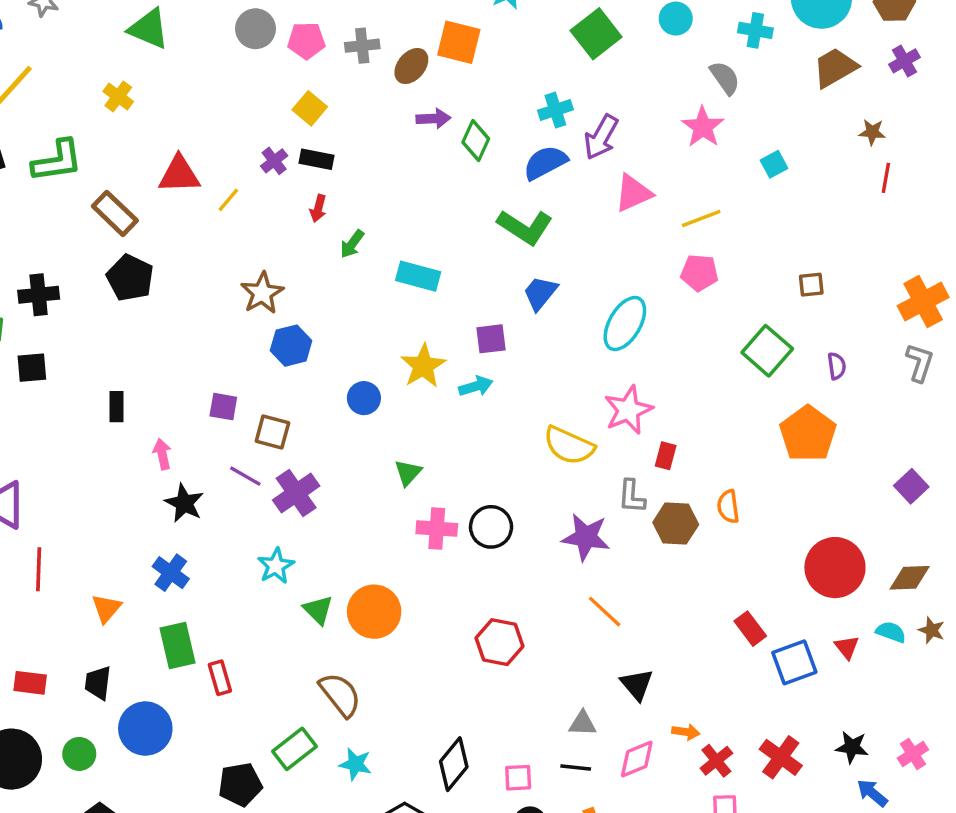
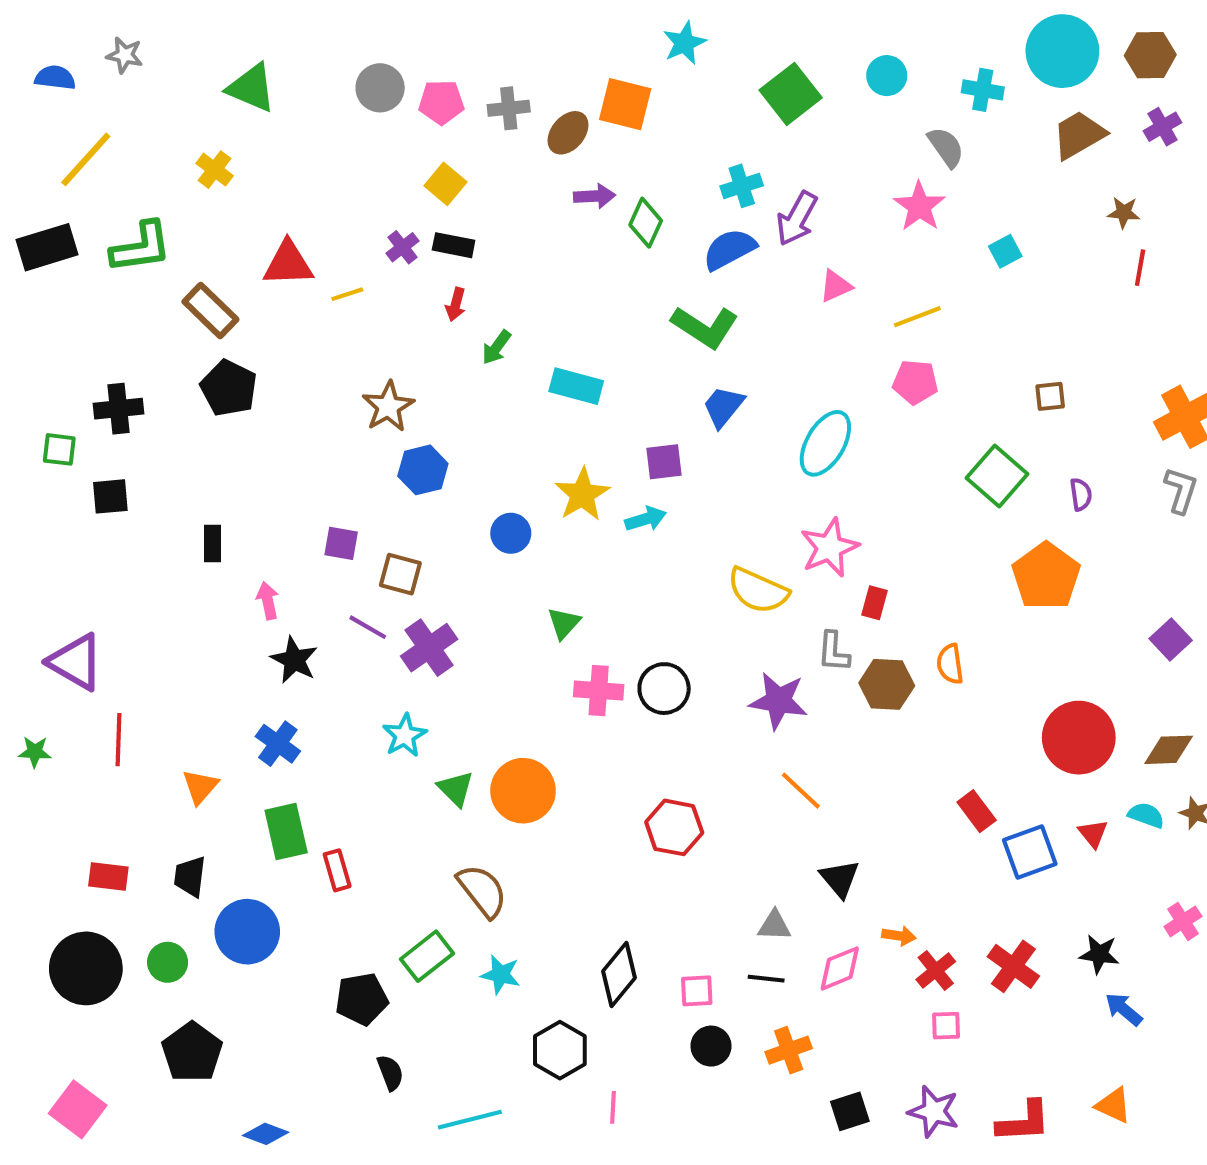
pink triangle: (633, 193) -> (836, 286), size x0.7
yellow line: (228, 200) -> (347, 294), turned 32
pink cross: (913, 754) -> (1183, 921), moved

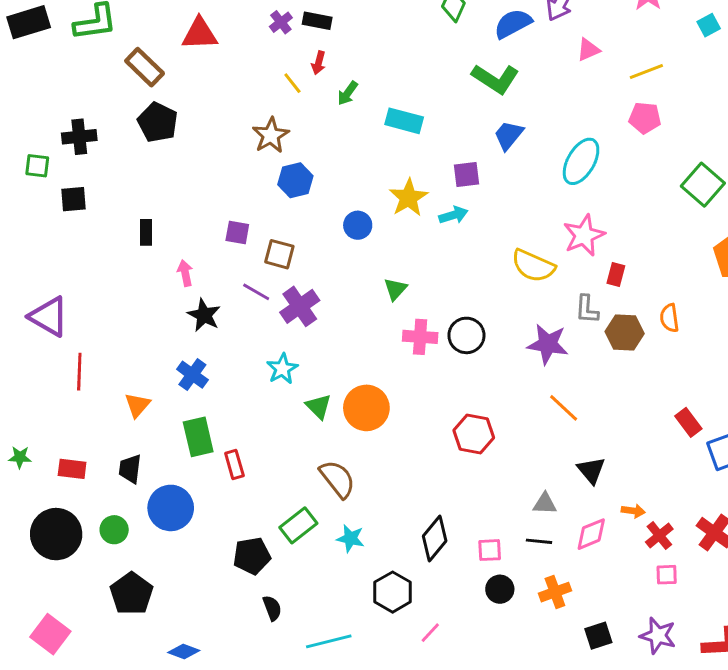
yellow line: (347, 294) -> (292, 83), moved, turned 70
green star: (35, 752) -> (20, 457), moved
pink line: (613, 1107) -> (430, 633), turned 40

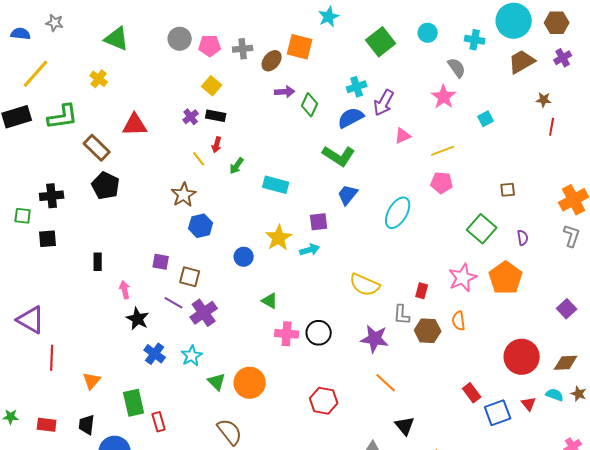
pink star: (584, 235) -> (463, 278), moved
green triangle: (395, 289) -> (270, 301), turned -42
blue cross: (192, 375) -> (155, 354), moved

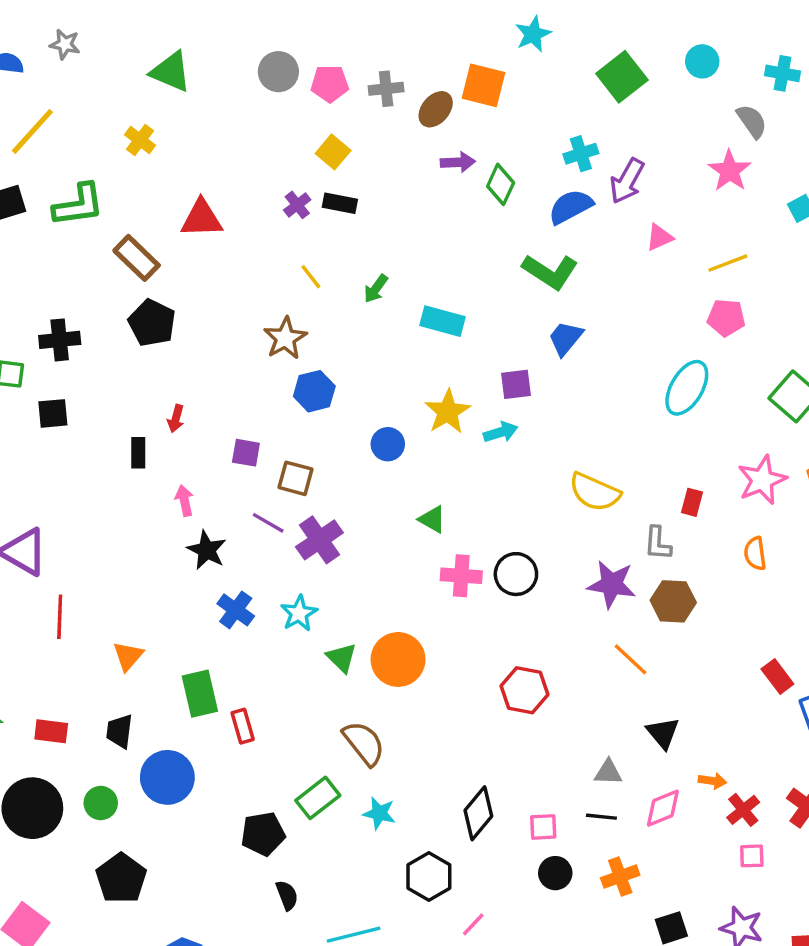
red arrow: (217, 145) -> (176, 419), moved
cyan ellipse: (398, 213) -> (687, 388), moved
brown hexagon: (428, 331) -> (673, 601), moved

